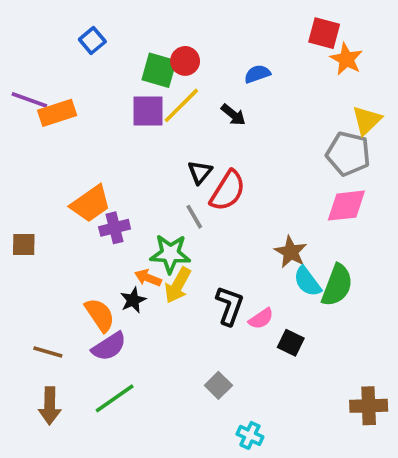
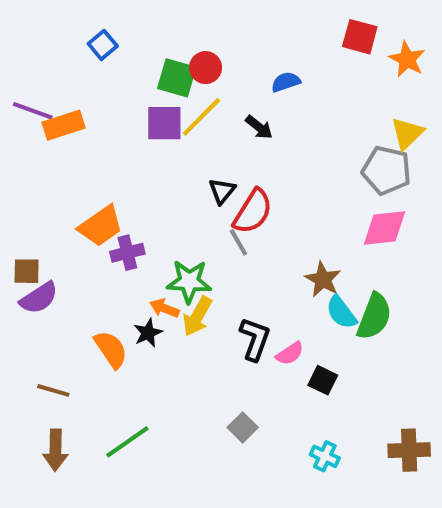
orange star: (346, 59) -> (407, 59), moved
gray line: (194, 217) -> (238, 242), moved
purple semicircle: (109, 346) -> (39, 298), moved
cyan cross: (250, 435) -> (325, 456), moved

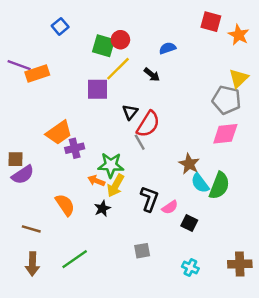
purple square: (164, 123) -> (98, 89), moved
black star: (148, 333) -> (102, 209), moved
gray square: (243, 427) -> (142, 251), turned 35

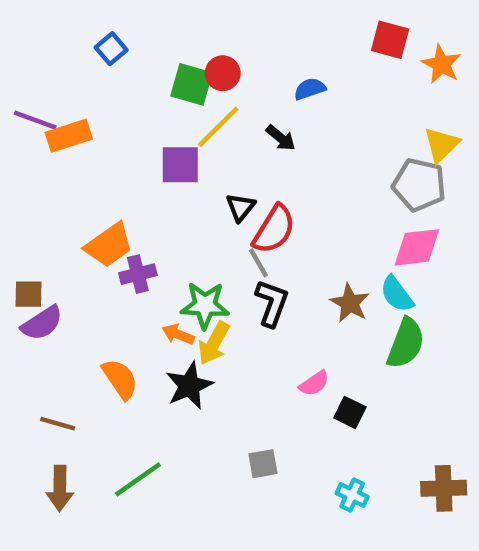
cyan semicircle: (200, 183) -> (397, 294), moved
black L-shape: (149, 199) -> (272, 303), moved
black star: (102, 209) -> (189, 386), size x1.5

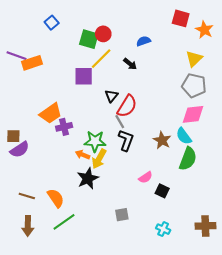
yellow triangle: (441, 145) -> (194, 59), moved
orange semicircle: (120, 379) -> (56, 198), moved

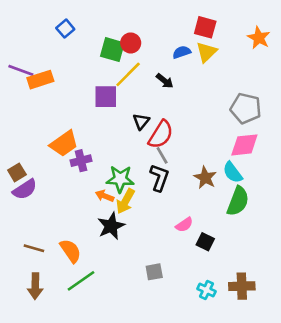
red square: (181, 18) -> (205, 27), moved
yellow triangle: (194, 59) -> (206, 52), moved
gray line: (120, 122) -> (162, 155), moved
brown square: (13, 136) -> (17, 172), turned -32
brown cross: (205, 226) -> (242, 286), moved

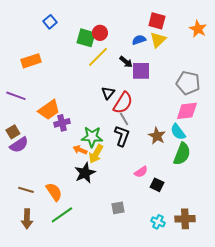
purple line: (21, 70) -> (16, 96), moved
purple square: (106, 97) -> (141, 71), moved

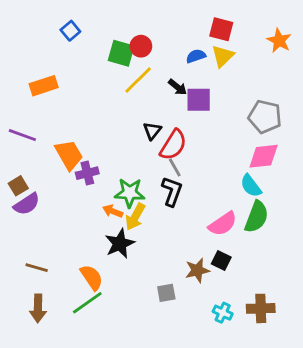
orange trapezoid: (49, 110) -> (69, 155), turned -85
brown star: (157, 136) -> (197, 270), moved, turned 30
pink semicircle: (141, 172) -> (223, 224), moved, size x1.5
orange semicircle: (54, 192) -> (92, 277), moved

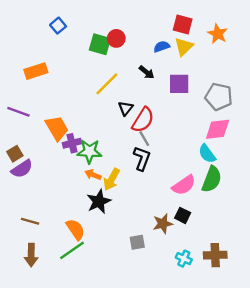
orange star: (279, 41) -> (218, 34), moved
yellow line: (138, 80) -> (107, 84), moved
purple square: (199, 100) -> (179, 84), moved
green star: (130, 193) -> (89, 151), moved

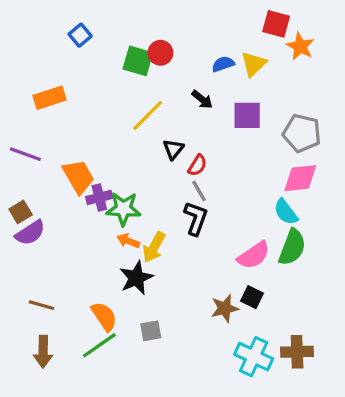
red square: (183, 24) -> (276, 24), moved
red semicircle: (143, 120) -> (197, 165), size x0.6
gray square: (137, 242) -> (151, 331), moved
cyan cross: (184, 259) -> (254, 357), size x1.6

